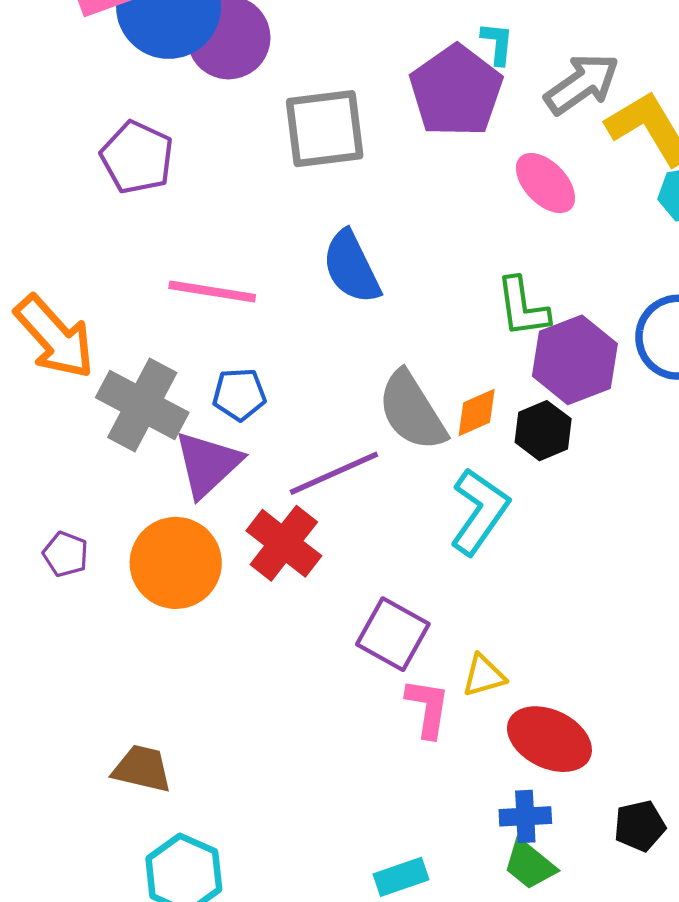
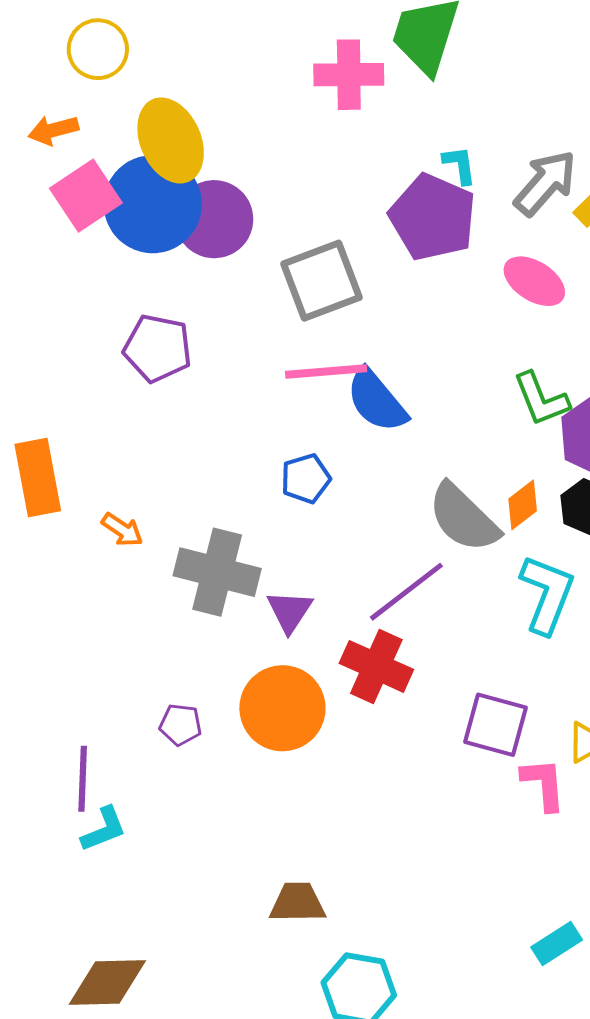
pink line: (212, 292) -> (326, 372), moved
orange arrow: (55, 337) -> (122, 530), size x0.5
blue pentagon: (239, 394) -> (306, 479), moved
purple triangle: (208, 464) -> (290, 611), size x0.7

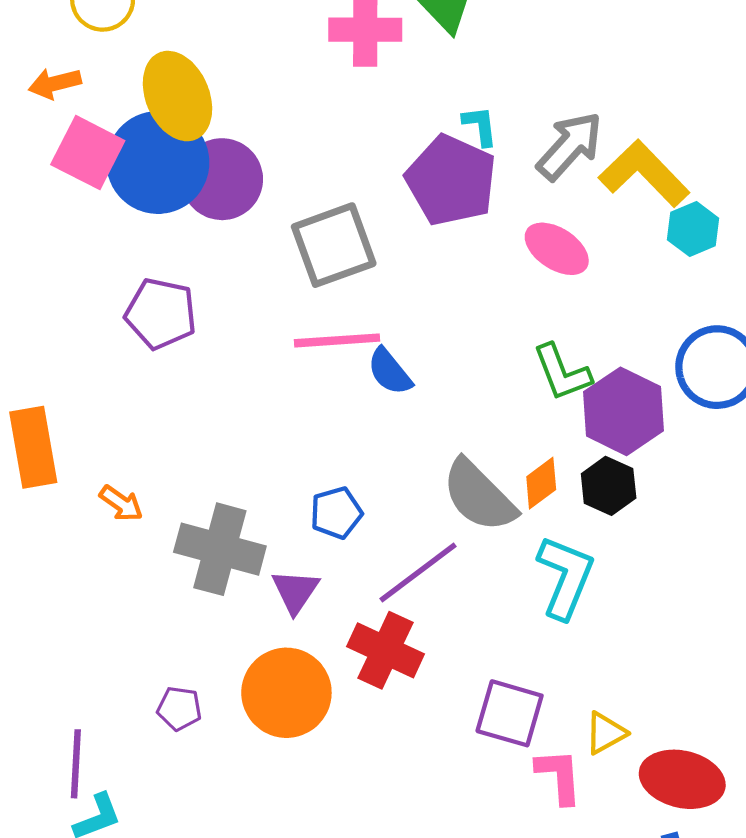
pink square: (86, 196) -> (88, 153), turned -30
blue semicircle: (377, 400) -> (390, 372), size x0.7
blue pentagon: (306, 479) -> (336, 513), moved

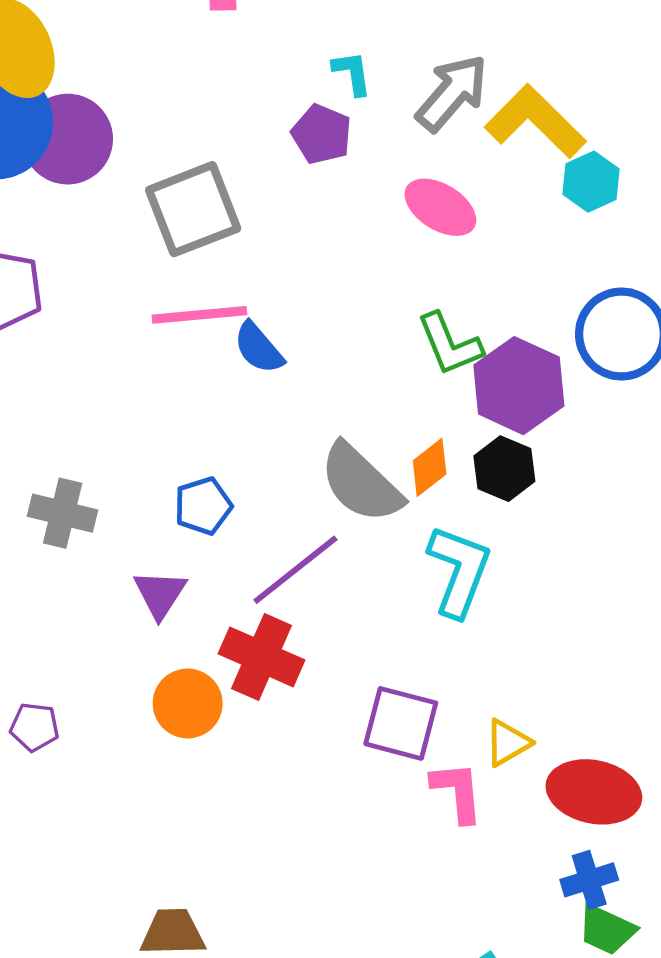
purple pentagon: (451, 180) -> (322, 134), size x0.6
gray cross: (220, 549) -> (63, 513), moved, size x0.7
orange circle: (286, 693) -> (188, 703), moved, size x0.7

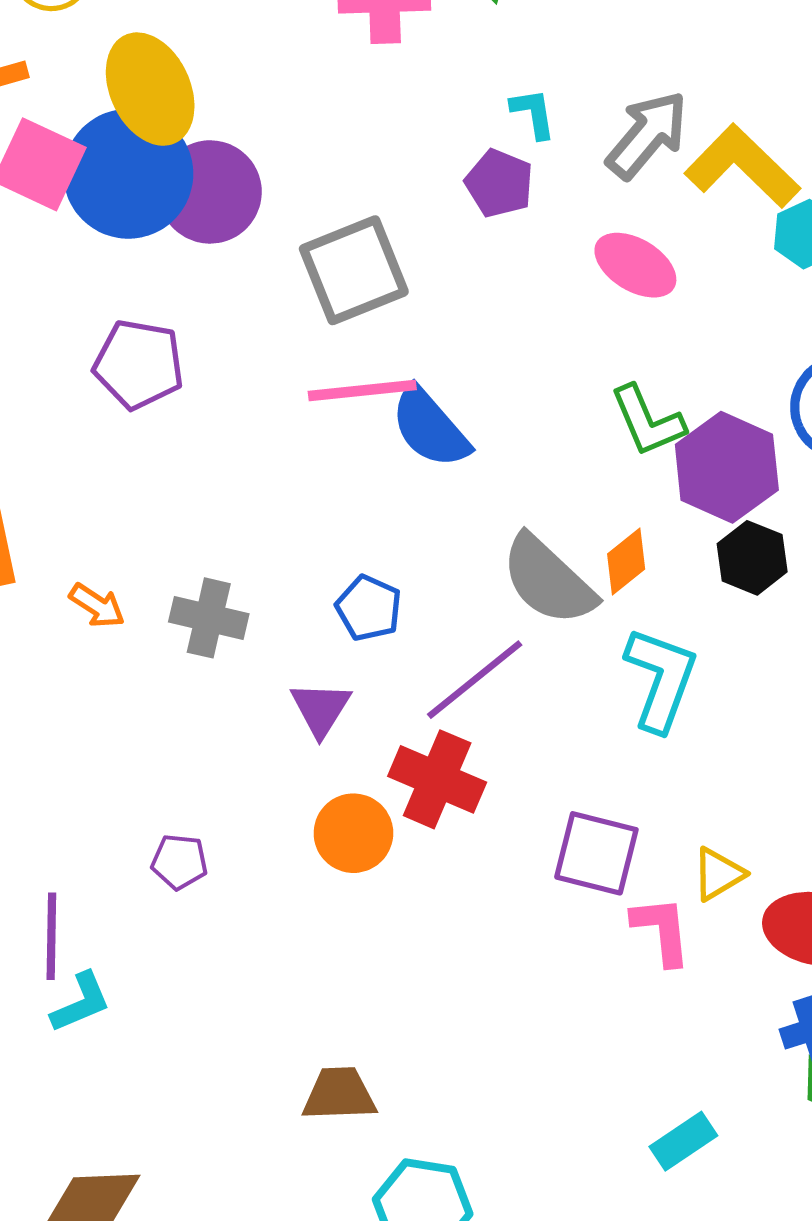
blue semicircle: (259, 348) -> (430, 427), size x1.4
black hexagon: (504, 469) -> (752, 558), moved
blue pentagon: (203, 506) -> (369, 608), turned -30

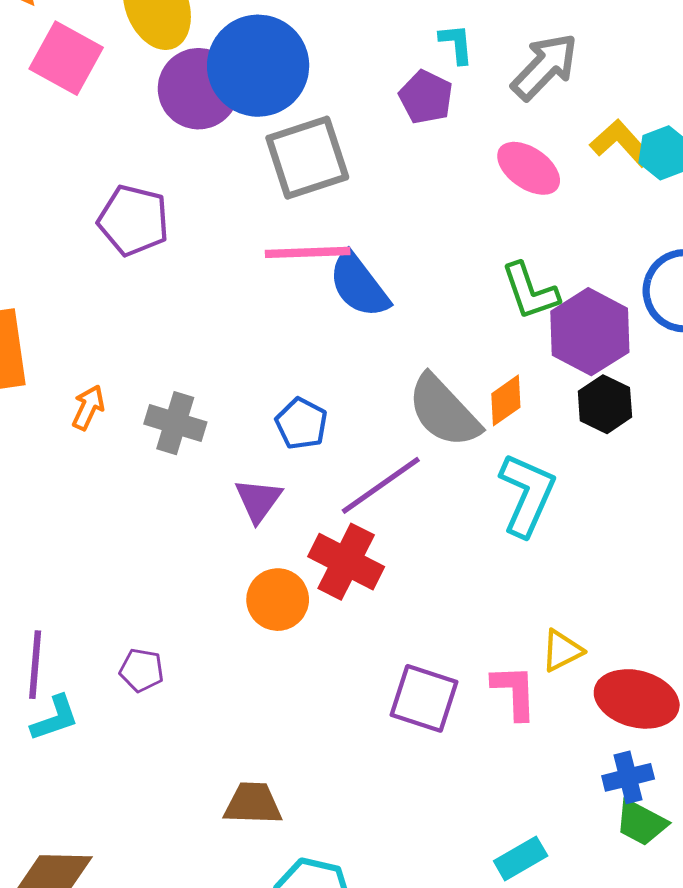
yellow L-shape: (742, 166) -> (621, 143), moved, size x0.7
blue circle: (128, 174) -> (258, 66), moved
orange arrow: (97, 606) -> (88, 407), turned -102
purple square: (596, 853) -> (424, 698), moved
purple pentagon: (179, 862) -> (142, 670), moved

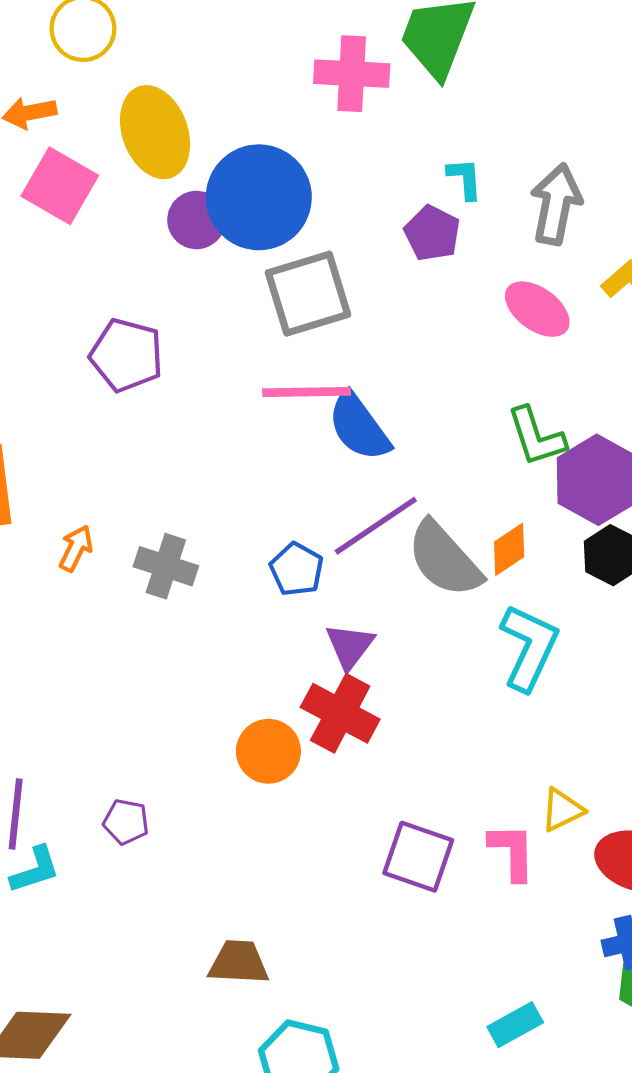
gray arrow: (545, 67) -> (556, 204), turned -34
purple circle: (198, 89) -> (197, 220), size x0.7
purple line: (381, 485) -> (376, 526), moved
purple triangle: (258, 500) -> (350, 646), moved

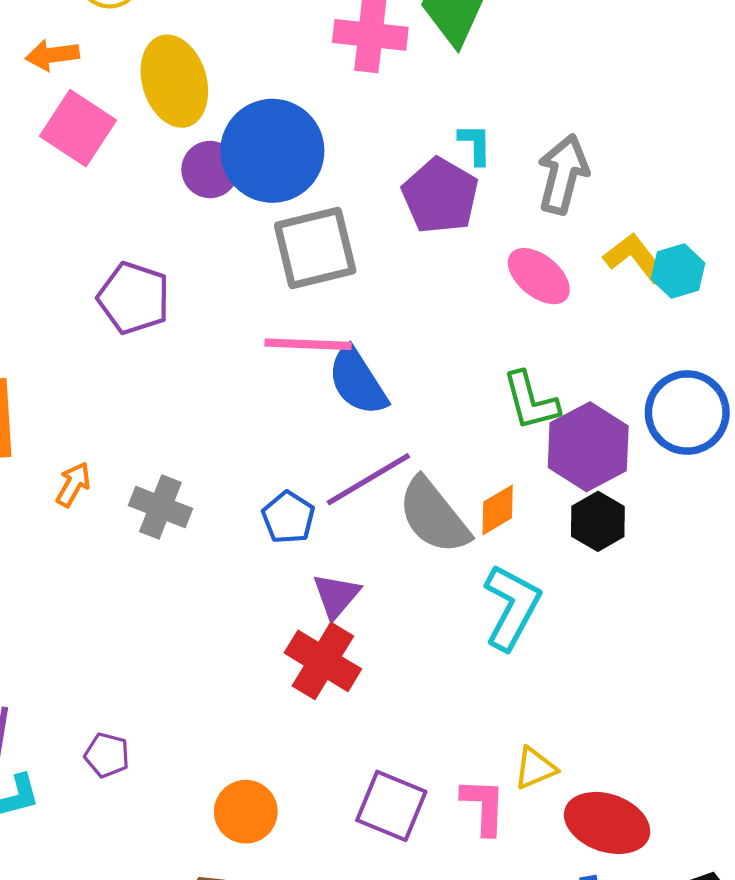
purple pentagon: (432, 233) -> (440, 196), size x1.4
orange circle: (268, 751) -> (246, 812), moved

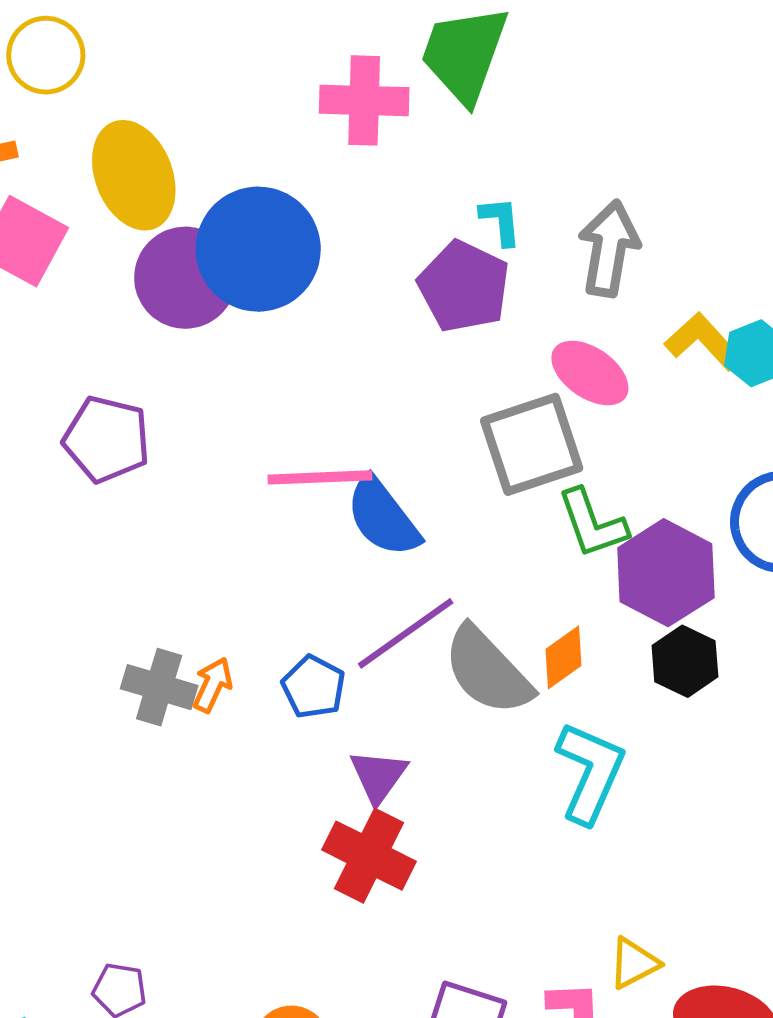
purple circle: (210, 170) -> (185, 278), size x1.5
gray square: (315, 248) -> (532, 444), moved
orange arrow: (73, 484) -> (213, 685), moved

